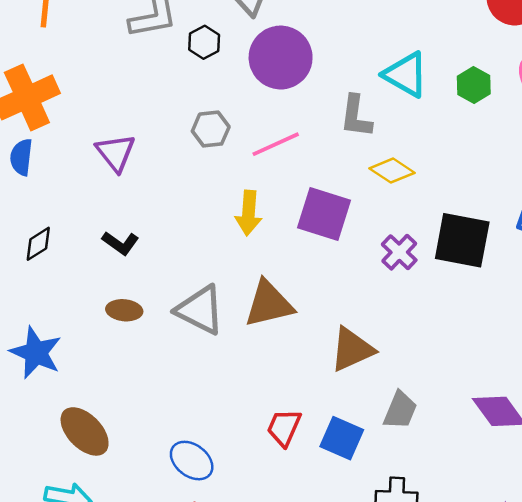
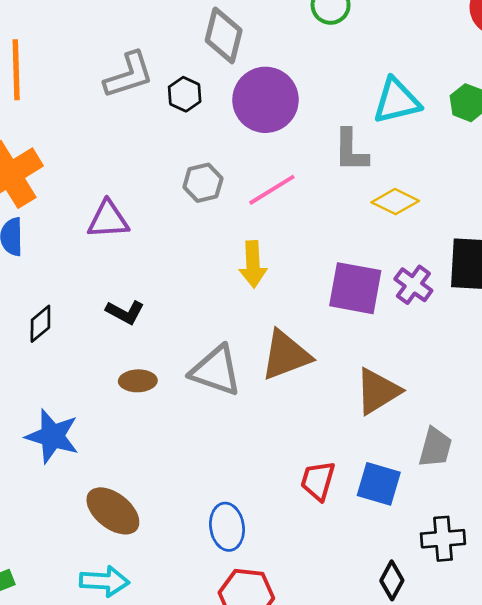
cyan triangle: (406, 75) -> (397, 101), turned -36
purple triangle: (116, 153) -> (108, 220), turned -48
purple square: (324, 214) -> (355, 288), moved
blue ellipse: (192, 461) -> (227, 527), turned 51

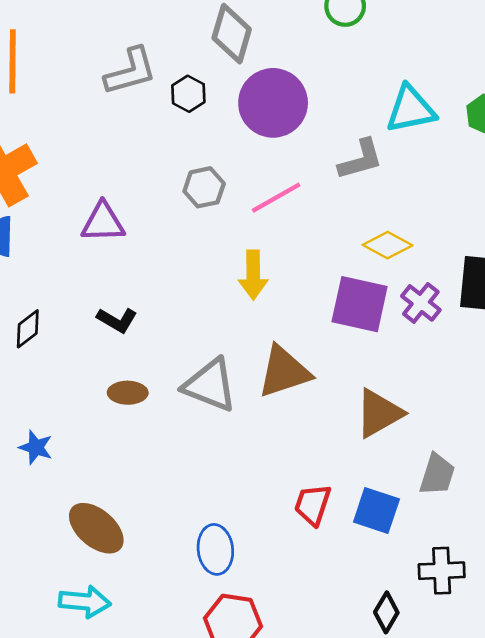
gray L-shape: (351, 150) -> (361, 159), turned -108
yellow diamond: (395, 202) -> (388, 245), moved
blue star: (52, 436) -> (36, 447), size x0.6

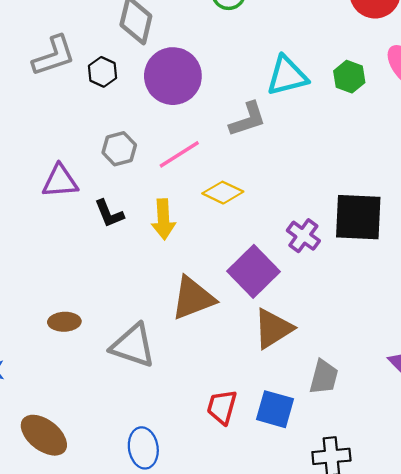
purple triangle: (103, 222) -> (60, 181), moved
yellow diamond: (388, 245) -> (223, 193), moved
purple square: (360, 304) -> (253, 271), moved, turned 36
black L-shape: (117, 320) -> (109, 214), moved, turned 40
gray triangle: (210, 385) -> (133, 346), moved

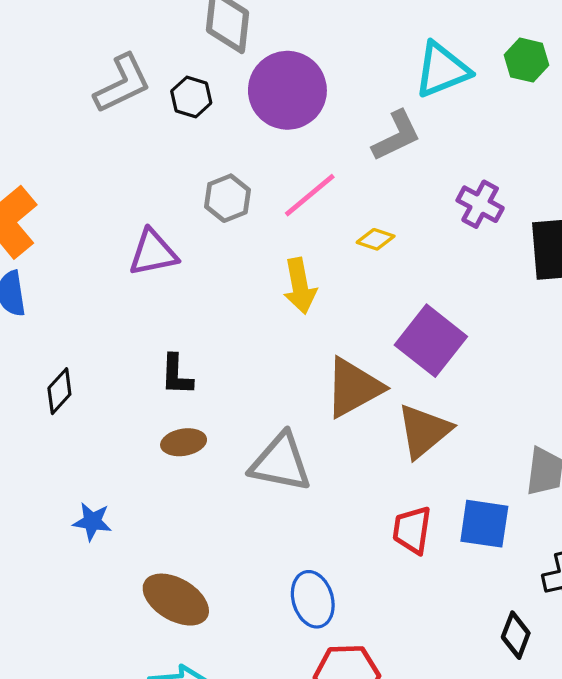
yellow diamond: (223, 193) -> (376, 239), size x0.7
black L-shape: (109, 214) -> (176, 375), moved, turned 32
purple cross: (303, 236) -> (480, 204), moved
brown triangle: (273, 329) -> (424, 431), moved

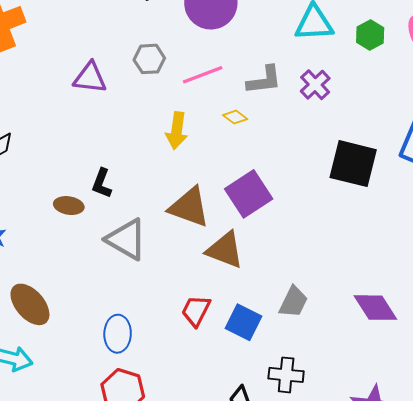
gray L-shape: (396, 136) -> (264, 80), moved
purple cross: (480, 204) -> (315, 85), moved
black L-shape: (176, 375) -> (102, 183), moved
brown triangle: (354, 388) -> (189, 207), turned 30
brown triangle: (424, 431) -> (225, 250), turned 42

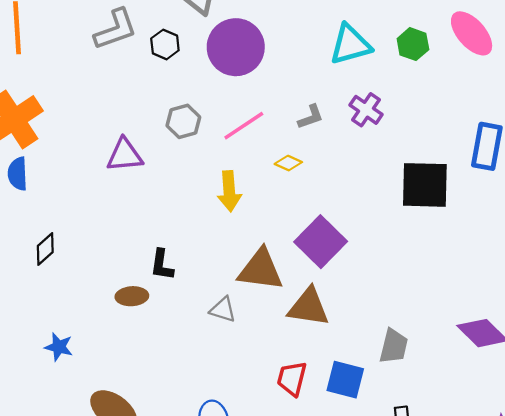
gray L-shape: (264, 80) -> (311, 117), size x0.7
gray triangle: (126, 239) -> (223, 310), moved, size x0.6

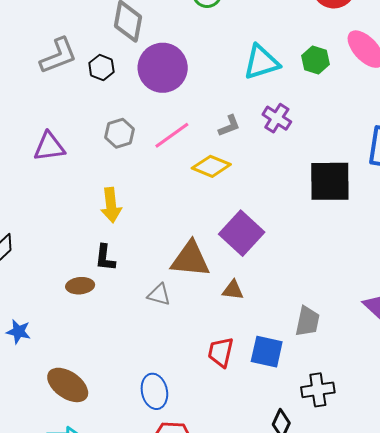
purple triangle: (125, 155) -> (49, 147), moved
yellow diamond: (288, 163) -> (211, 166), size x1.6
yellow arrow: (229, 191) -> (111, 205), moved
brown triangle: (308, 307) -> (233, 290), size x0.6

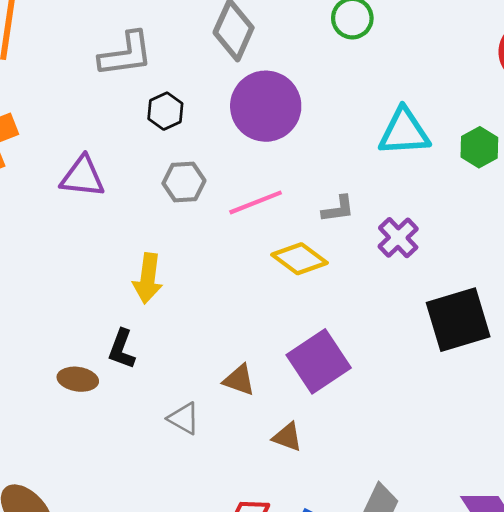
black hexagon: (101, 67) -> (165, 111), moved
purple cross: (277, 118) -> (398, 238), moved
black square: (330, 181) -> (458, 320), turned -30
brown triangle: (190, 259) -> (239, 380), size x0.6

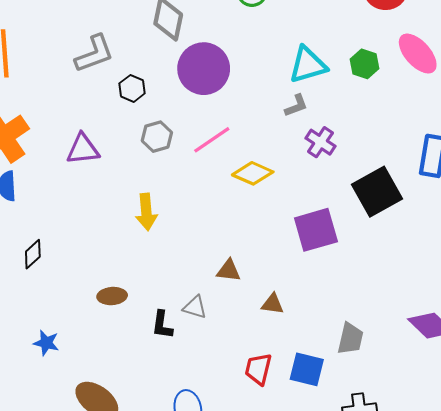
gray L-shape: (338, 209) -> (296, 106), moved
black L-shape: (122, 349) -> (162, 325), moved
purple square: (319, 361) -> (316, 230), moved, turned 30

